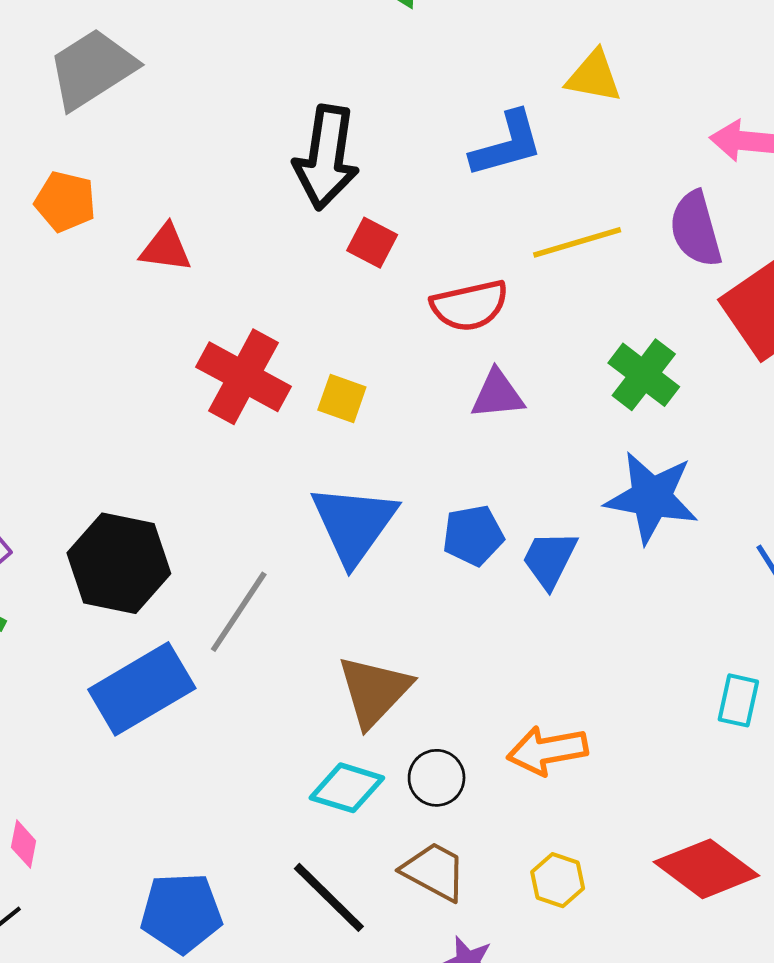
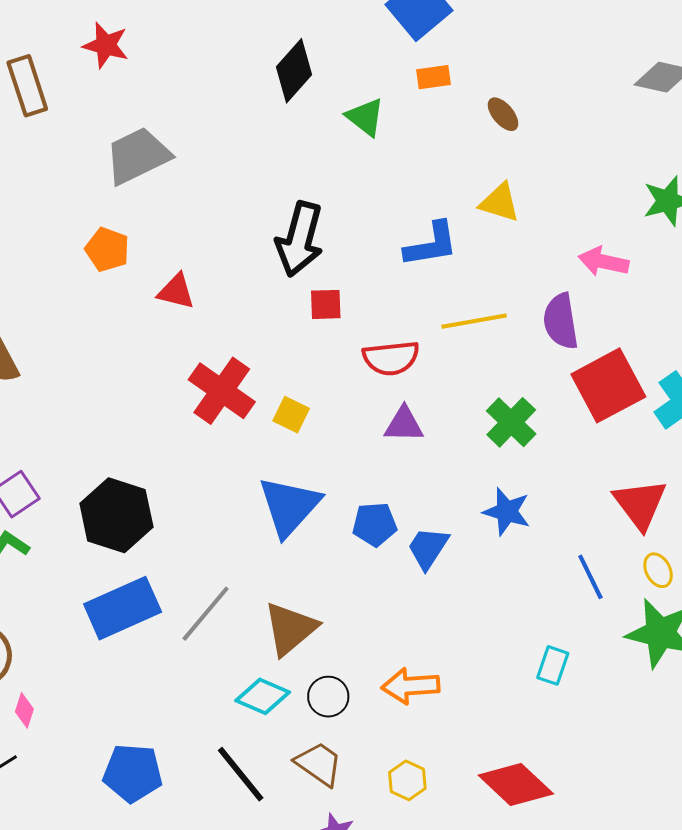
red square: (372, 243) -> (326, 304), turned -36
blue star: (652, 497) -> (507, 512), size x0.7
gray line: (239, 612) -> (206, 614), moved

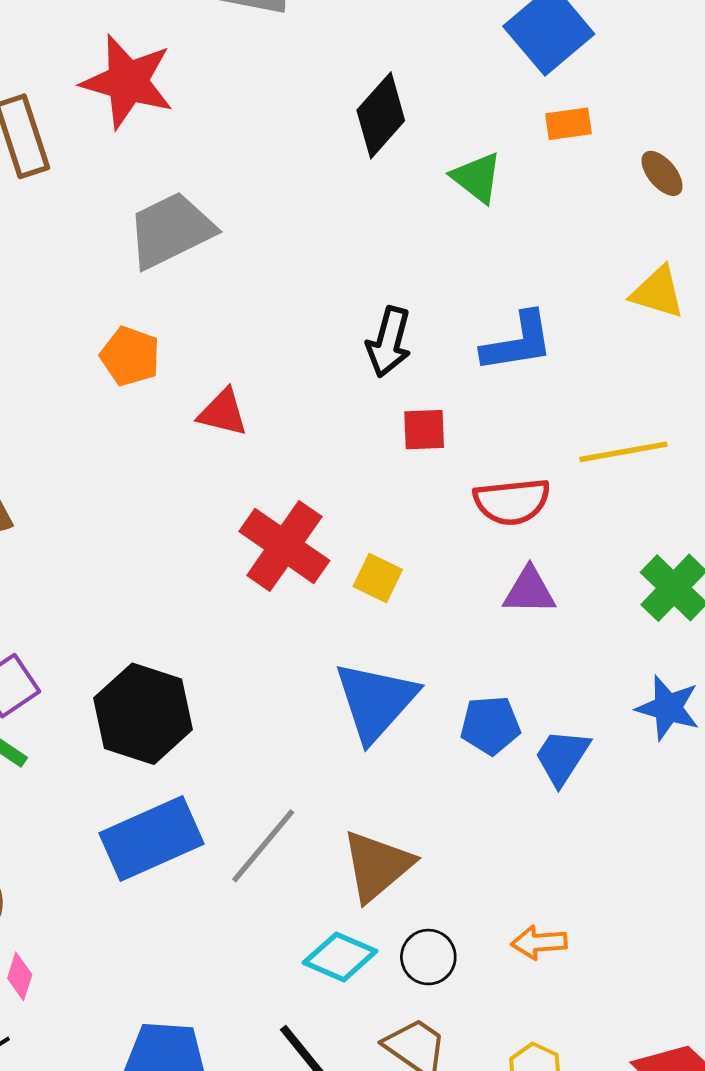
red star: (106, 45) -> (128, 82), size x1.5
black arrow: (300, 239) -> (389, 342), size x0.7
blue L-shape: (431, 244) -> (518, 342), moved
orange arrow: (411, 686) -> (539, 942), size x0.7

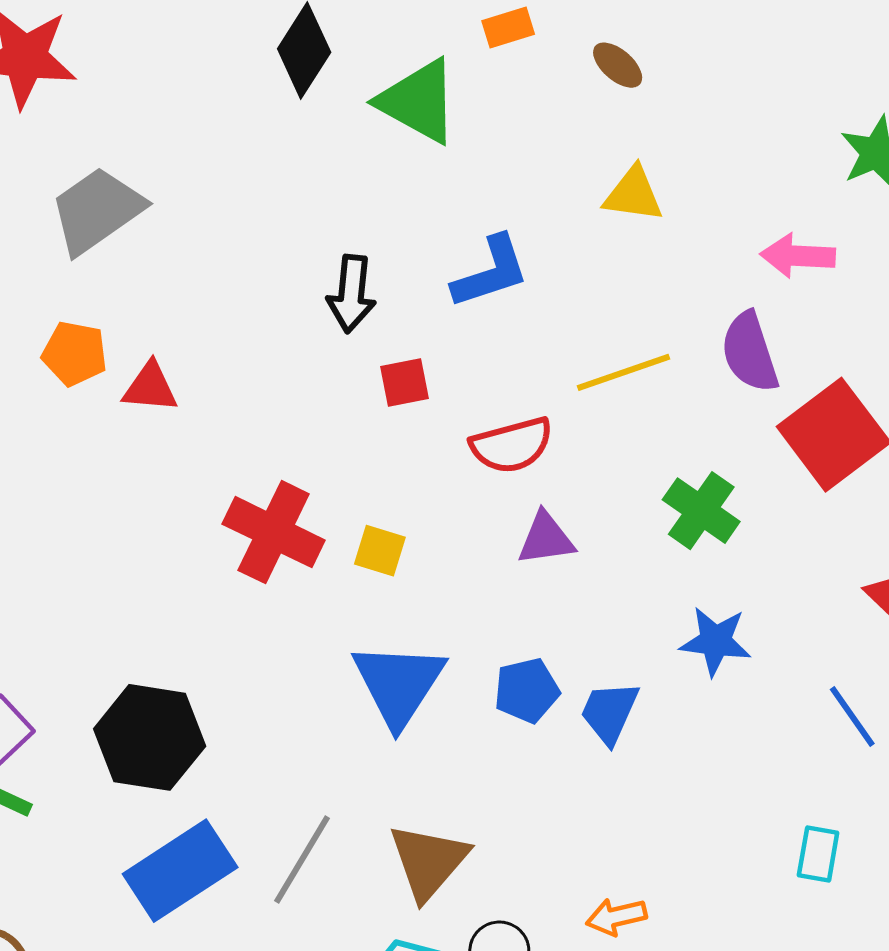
green triangle: (477, 178) -> (418, 101), size x1.5
red triangle: (223, 413) -> (150, 387), moved

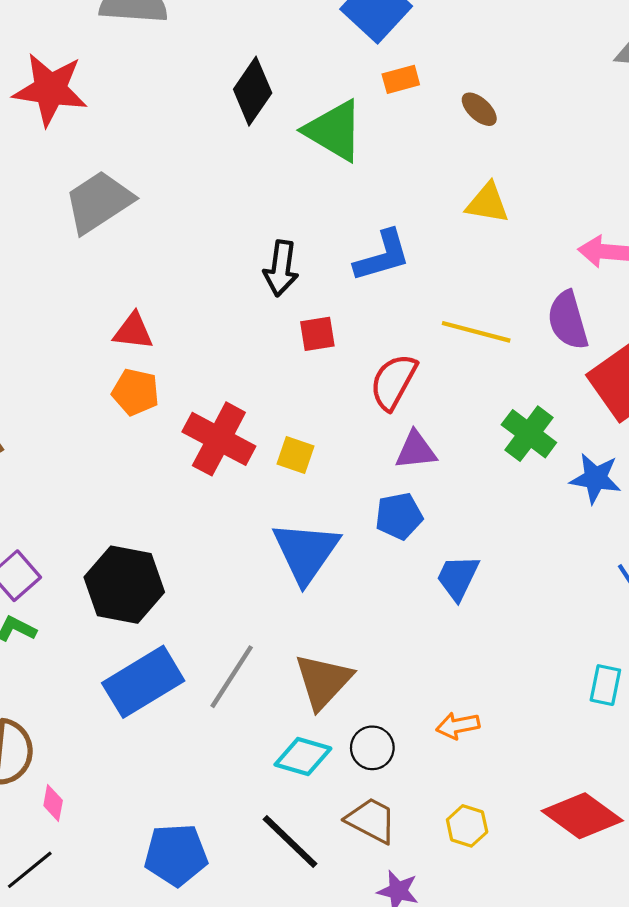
orange pentagon: (75, 353) -> (135, 392), moved
yellow line: (624, 372) -> (476, 332), turned 32
red semicircle: (512, 445) -> (393, 382), turned 132
blue star: (715, 641) -> (595, 478), moved
blue pentagon: (527, 690) -> (399, 516), moved

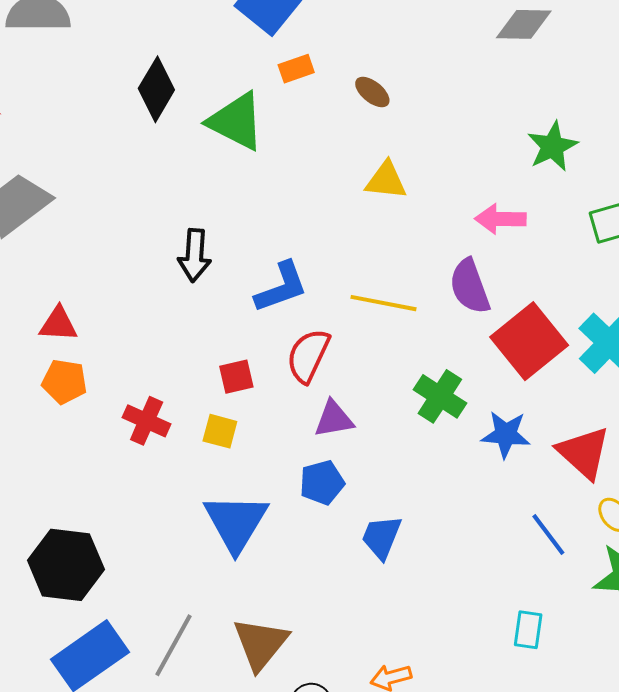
blue L-shape: (382, 256) -> (281, 287), moved
red square: (317, 334) -> (236, 377), moved
red cross: (219, 439) -> (147, 421), size x0.7

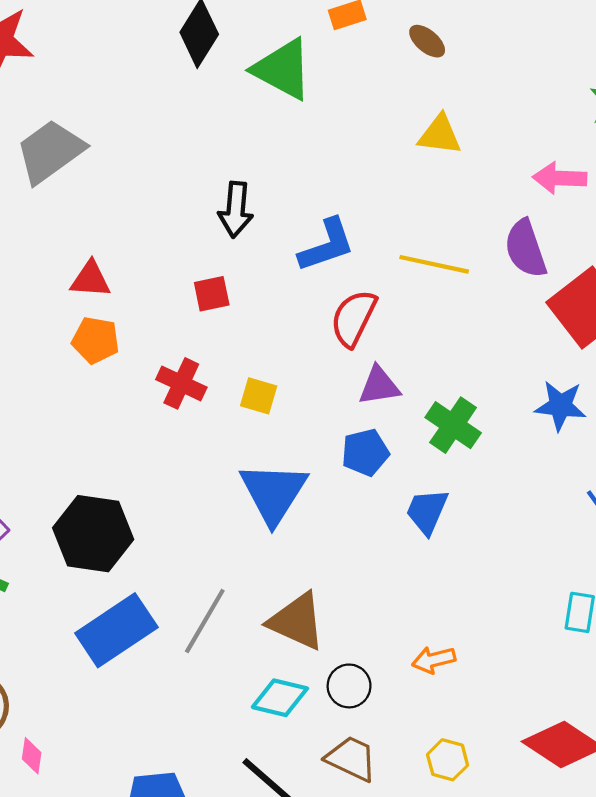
red square: (236, 377) -> (212, 294), moved
green cross: (440, 396) -> (453, 425), moved
brown triangle: (260, 644) -> (297, 621), turned -46

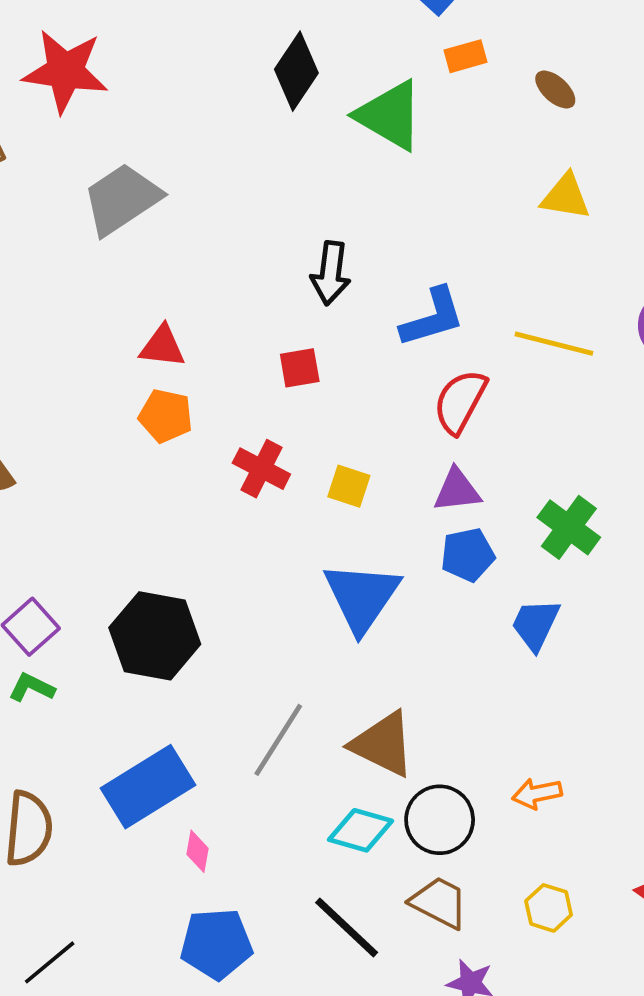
purple triangle: (379, 386) -> (457, 490), moved
blue rectangle: (116, 630) -> (148, 787), moved
black circle: (349, 686) -> (440, 820), size x1.4
pink diamond: (32, 756) -> (197, 851), moved

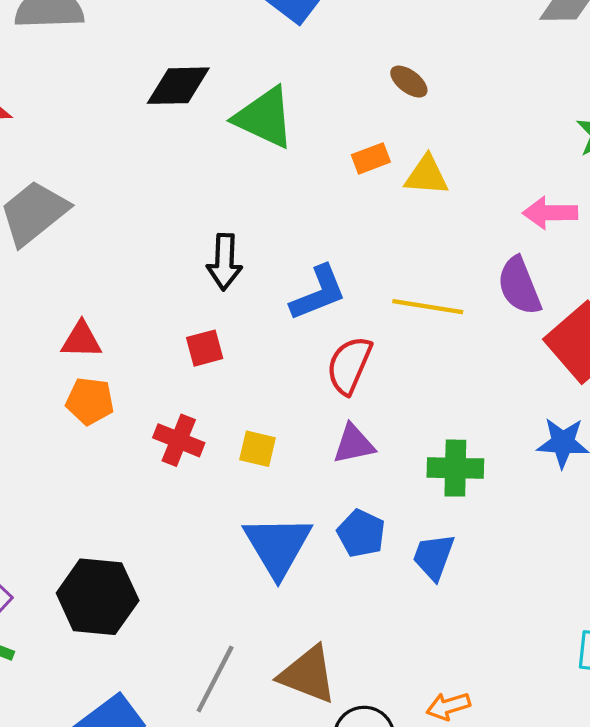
orange rectangle: (465, 56) -> (371, 158), moved
black diamond: (296, 71) -> (178, 86), turned 60
green cross: (569, 527) -> (455, 468), turned -30
blue pentagon: (468, 555) -> (361, 533), moved, turned -30

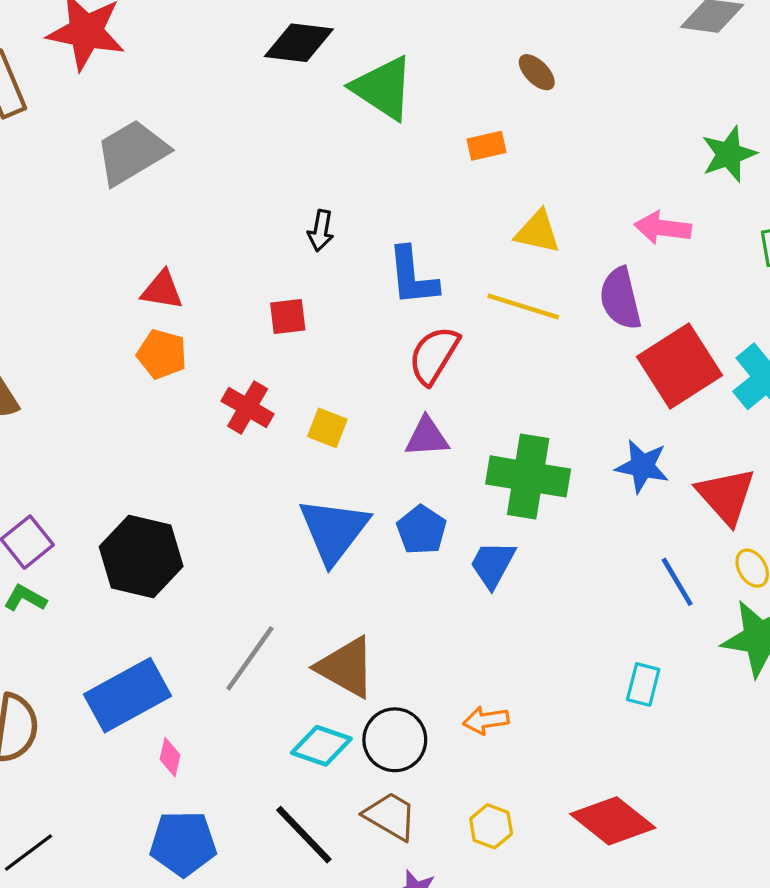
yellow triangle: (427, 175) -> (538, 232), moved
black arrow: (224, 262) -> (321, 231), size x0.7
blue L-shape: (318, 293) -> (413, 276), turned 98
green cross: (455, 468) -> (528, 476), size x1.4

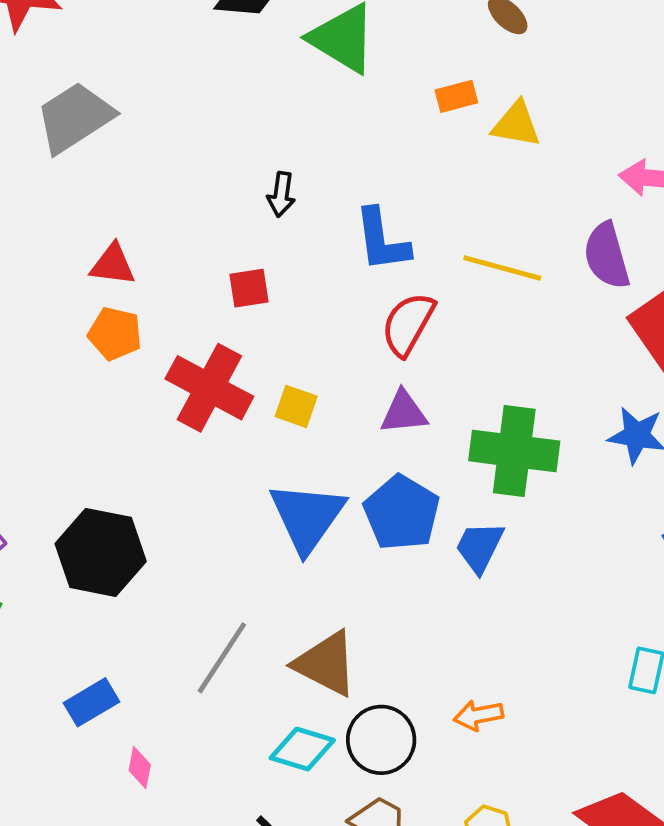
yellow triangle: (538, 232) -> (516, 124), moved
red cross: (248, 407) -> (209, 388), size x1.5
blue pentagon: (422, 530) -> (402, 513), size x1.4
blue rectangle: (128, 695) -> (91, 702), size x0.6

